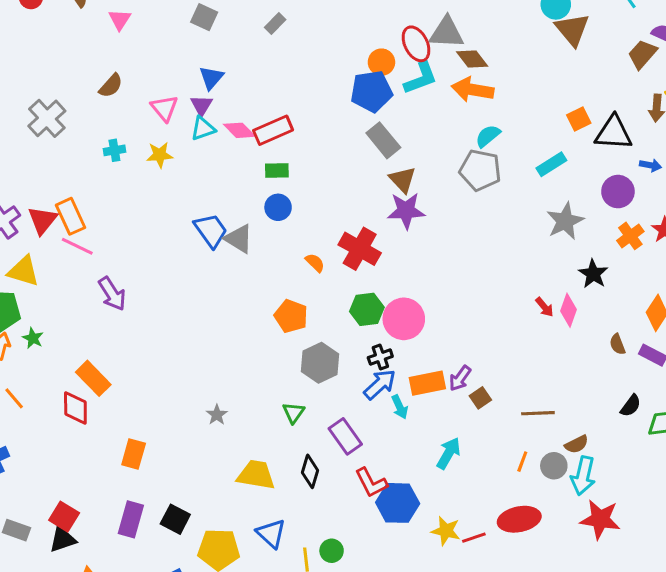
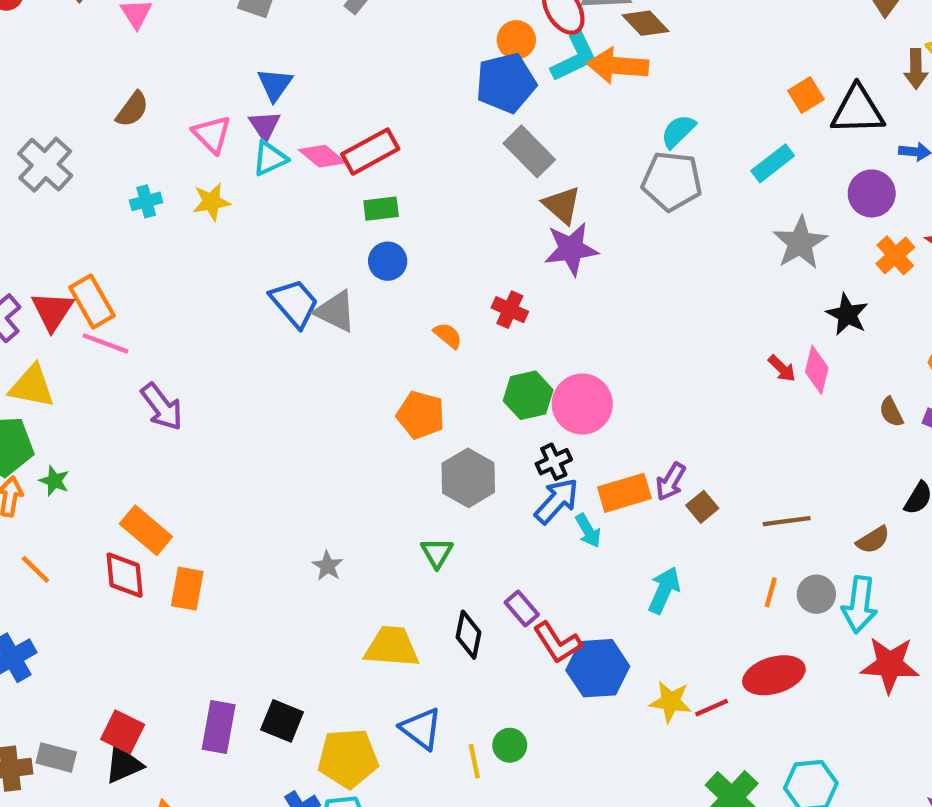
orange arrow: (473, 90) -> (618, 66), moved
red cross: (360, 249) -> (510, 310), size x0.6
purple rectangle: (345, 436) -> (522, 608), moved, size x0.7
brown semicircle: (577, 444) -> (873, 540), moved
orange rectangle: (134, 454) -> (187, 589), moved

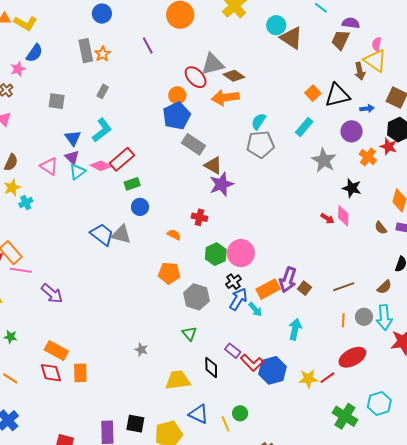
cyan L-shape: (574, 57) -> (102, 130), moved
yellow star: (211, 202) -> (12, 188), moved
purple arrow: (671, 482) -> (288, 280), size x1.4

